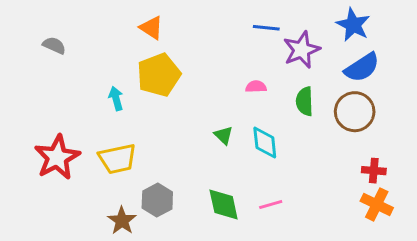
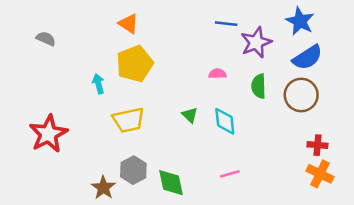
yellow trapezoid: (118, 159) -> (128, 120), moved
green diamond: (224, 204) -> (171, 183), moved

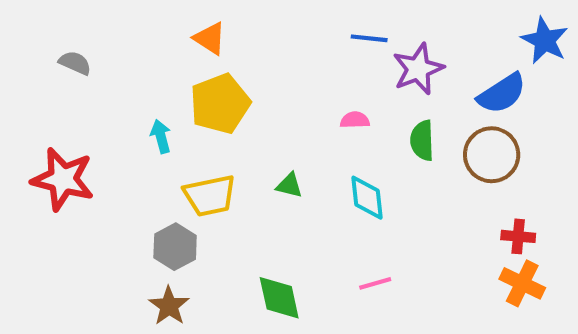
blue star: (300, 21) -> (545, 40), moved
green triangle: (190, 115) -> (289, 185), moved, turned -30
red star: (48, 134) -> (63, 179), moved, turned -30
gray hexagon: (133, 170) -> (175, 247), moved

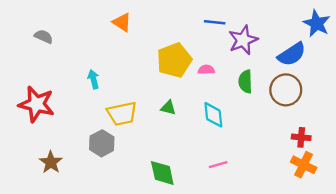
yellow pentagon: (220, 104) -> (174, 60), moved
brown star: (169, 306) -> (51, 162), moved

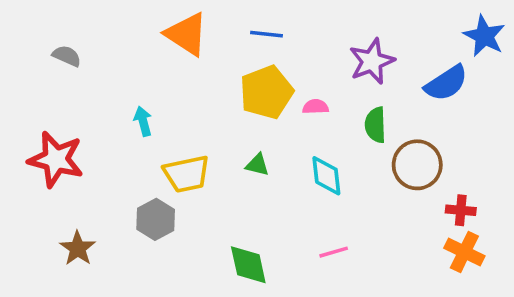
orange triangle: (122, 22) -> (187, 34), size x1.5
blue line: (215, 22) -> (266, 34), moved
brown circle: (286, 90) -> (417, 165), moved

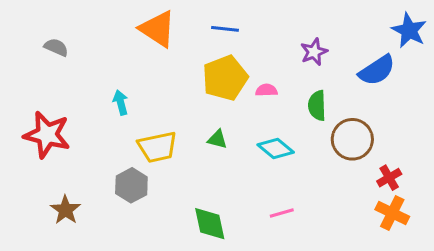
purple star: (372, 61) -> (314, 52), size x0.7
cyan diamond: (326, 176) -> (276, 149), turned -44
red cross: (461, 210) -> (389, 178), turned -35

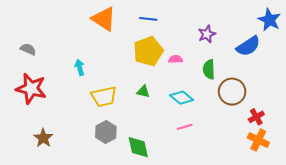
gray semicircle: (56, 47) -> (28, 49), moved
gray hexagon: (131, 185) -> (106, 132), moved
pink line: (282, 213) -> (185, 127), moved

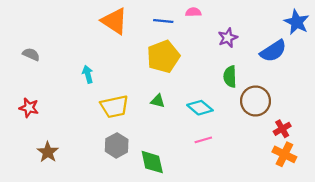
pink semicircle: (176, 59) -> (193, 12), moved
red star: (31, 89) -> (29, 108), moved, size x0.6

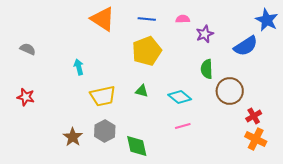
pink semicircle: (193, 12) -> (183, 19), moved
brown star: (48, 152) -> (73, 137), moved

